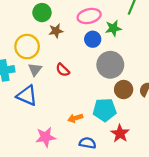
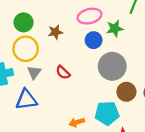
green circle: (42, 13) -> (24, 22), moved
blue triangle: (27, 96) -> (26, 100), turned -30

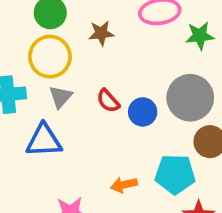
blue circle: (94, 40) -> (143, 112), moved

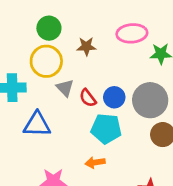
gray triangle: (61, 97) -> (65, 88), moved, turned -30
blue circle: (143, 112) -> (114, 97), moved
cyan pentagon: (175, 174) -> (106, 129), moved

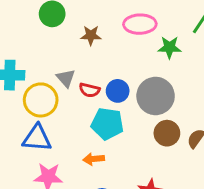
yellow circle: (46, 61) -> (41, 100), moved
red semicircle: (88, 98) -> (89, 90), turned -42
blue triangle: (37, 124) -> (37, 138), moved

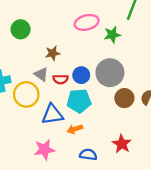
brown star: (91, 35) -> (53, 53), moved
blue triangle: (37, 138) -> (52, 114), moved

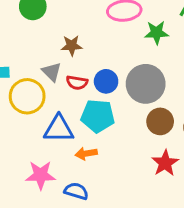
red star: (122, 144) -> (165, 163), moved
blue semicircle: (88, 155) -> (76, 191), moved

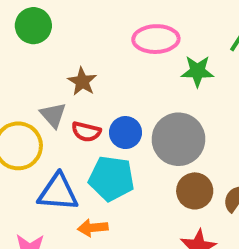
brown star: (72, 46) -> (82, 82), turned 30

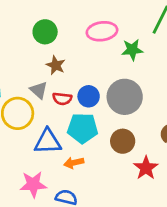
green circle: (33, 26) -> (45, 32), moved
brown circle: (195, 191) -> (123, 141), moved

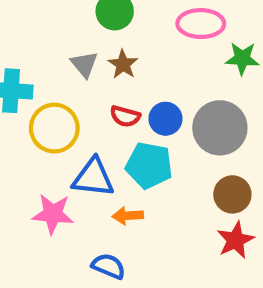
gray triangle: (39, 90) -> (84, 64), moved
brown circle: (123, 141) -> (232, 194), moved
pink star: (33, 184) -> (53, 214), moved

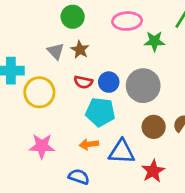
blue triangle: (93, 178) -> (122, 152), moved
red star: (236, 240) -> (153, 171), moved

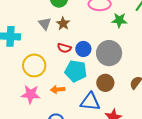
yellow circle: (39, 92) -> (34, 65), moved
brown circle: (154, 127) -> (105, 83), moved
orange arrow: (89, 144) -> (58, 89), moved

